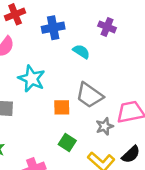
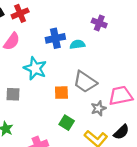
blue cross: (53, 28) -> (55, 38), moved
cyan semicircle: (81, 52) -> (77, 44), turned -40

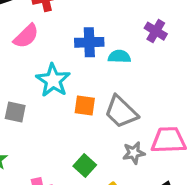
orange square: (61, 93) -> (85, 106), moved

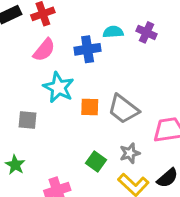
pink semicircle: (26, 36) -> (44, 50), moved
cyan semicircle: (119, 56) -> (113, 32), moved
gray star: (134, 153) -> (130, 153), moved

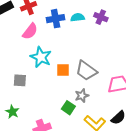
blue cross: (88, 49) -> (56, 19), moved
gray star: (130, 153) -> (82, 96), moved

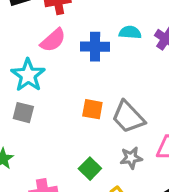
blue cross: (56, 19) -> (95, 47), moved
cyan star: (41, 57) -> (28, 75), moved
gray star: (82, 96) -> (131, 158), moved

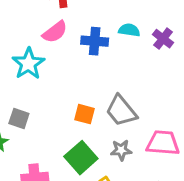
orange square: (92, 109) -> (85, 114), moved
gray square: (23, 113) -> (19, 118), moved
green square: (90, 169) -> (81, 158), size x1.5

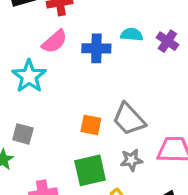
green square: (81, 158) -> (90, 170), turned 32

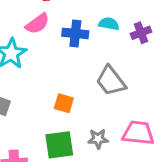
purple cross: (167, 41) -> (141, 33), turned 30
gray trapezoid: (129, 119) -> (111, 81), moved

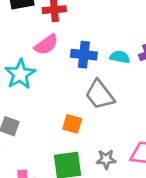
cyan semicircle: (109, 24) -> (120, 57), moved
gray trapezoid: (111, 81) -> (100, 95), moved

